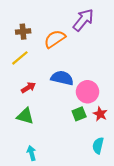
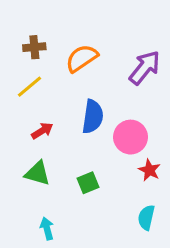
purple arrow: (83, 20) -> (145, 68), moved
blue semicircle: (62, 78) -> (93, 117), turned 85
green square: (79, 114) -> (88, 183), moved

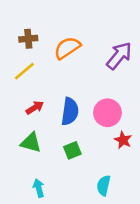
blue semicircle: (93, 117) -> (70, 111), moved
cyan semicircle: (146, 217) -> (104, 185), moved

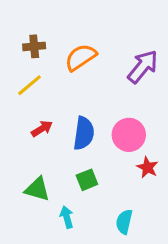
green triangle: (31, 143) -> (37, 189), moved
cyan arrow: (39, 188) -> (67, 217), moved

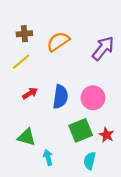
red star: (147, 167) -> (106, 135), moved
green square: (87, 180) -> (81, 130), moved, size x1.5

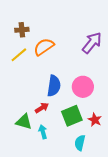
orange semicircle: (58, 42) -> (44, 47), moved
red arrow: (30, 93) -> (42, 108), moved
cyan arrow: (48, 157) -> (43, 132), moved

